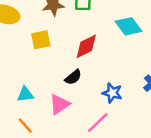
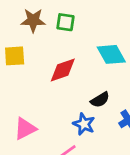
black semicircle: (73, 77) -> (100, 100), moved

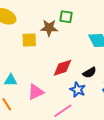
brown star: (33, 20) -> (49, 28), moved
red diamond: (63, 70) -> (62, 68), moved

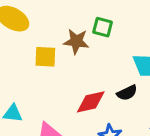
black semicircle: (90, 73) -> (127, 93), moved

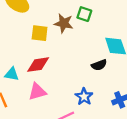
red diamond: (91, 102) -> (38, 65), moved

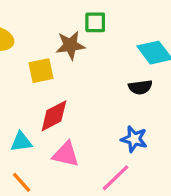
black semicircle: (99, 65) -> (140, 87), turned 32
pink triangle: (37, 92) -> (66, 154), turned 48

